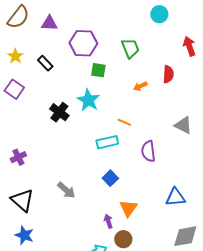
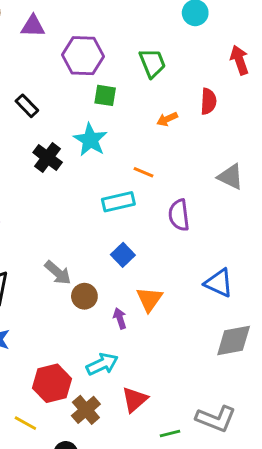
black rectangle: (45, 63) -> (27, 106), moved
blue triangle: (175, 197) -> (219, 283), turned 30
brown circle: (123, 239) -> (84, 296), moved

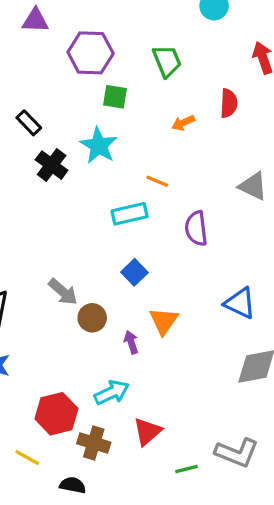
black rectangle: (27, 106) -> (29, 123), moved
brown cross: (86, 410) -> (94, 443), turned -32

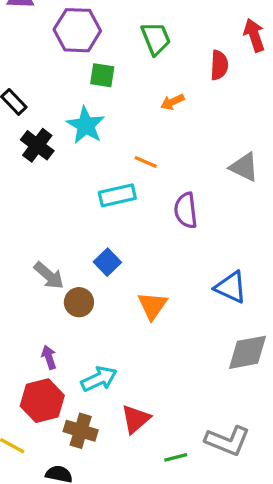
red semicircle: (229, 103) -> (219, 65), moved
blue square: (134, 272) -> (107, 262), moved
purple arrow: (131, 342) -> (49, 357), moved

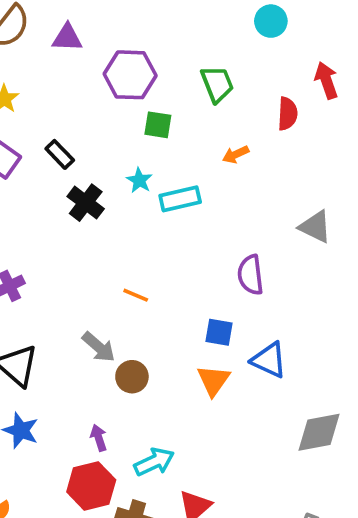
cyan star: (86, 125) -> (139, 180), size x0.6
orange line: (146, 162) -> (136, 295), moved
cyan rectangle: (117, 195) -> (180, 199), moved
blue square: (107, 262) -> (219, 332), moved, turned -36
blue triangle: (231, 287) -> (269, 360), moved

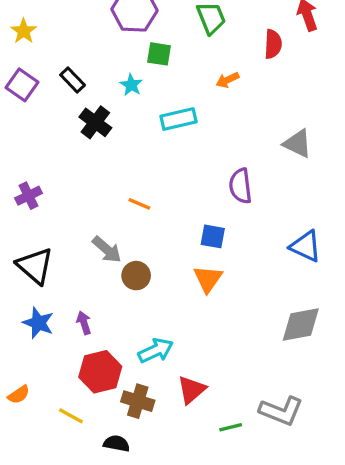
cyan star: (139, 180) -> (131, 85), moved
blue triangle: (269, 360) -> (306, 246), moved
purple arrow: (99, 438) -> (84, 323), moved

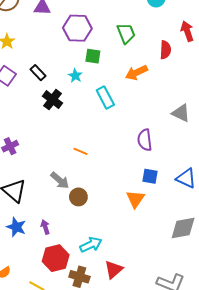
orange arrow: (227, 80) -> (136, 73), size x1.5
cyan rectangle: (178, 119) -> (105, 97), turned 75
blue square: (213, 236) -> (150, 176), moved
orange triangle: (208, 279) -> (135, 199), moved

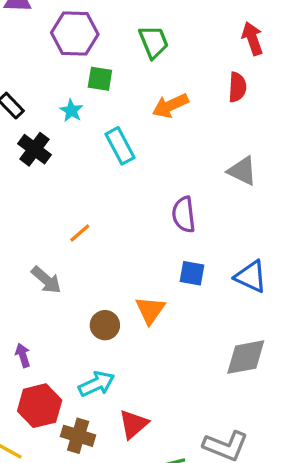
red semicircle: (165, 50) -> (237, 87), moved
orange line: (80, 151) -> (80, 233), turned -64
brown circle: (78, 197) -> (105, 325), moved
orange triangle: (135, 199) -> (150, 310), moved

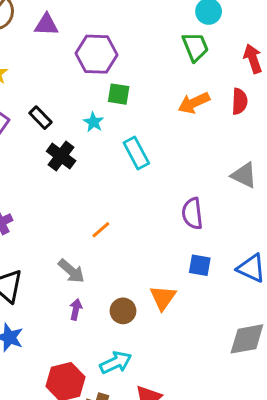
green trapezoid: (154, 42) -> (195, 47), moved
orange arrow: (170, 106) -> (194, 103), moved
purple arrow: (23, 355) -> (76, 309), moved, turned 30

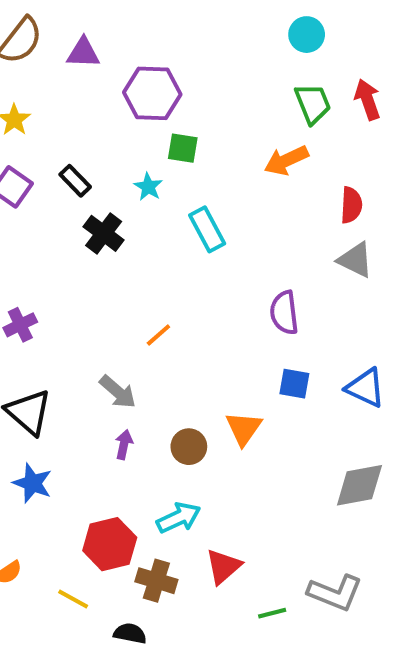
green trapezoid: (195, 47) -> (313, 104), moved
red semicircle: (240, 101) -> (351, 205), moved

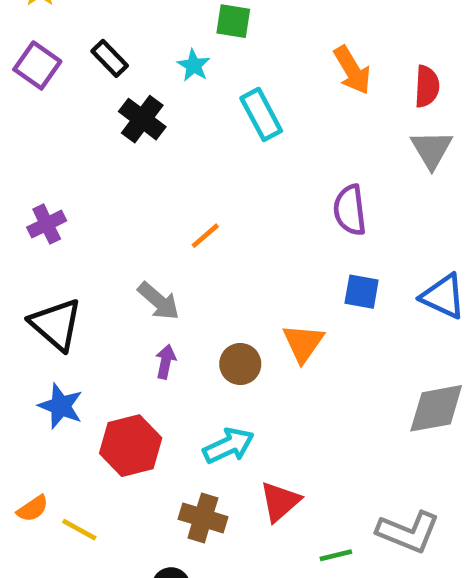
orange arrow: (286, 160) -> (352, 70), moved, turned -96
gray triangle: (355, 260) -> (432, 149), turned 33
red hexagon: (110, 544) -> (131, 446), moved
yellow line: (73, 599) -> (79, 530), moved

